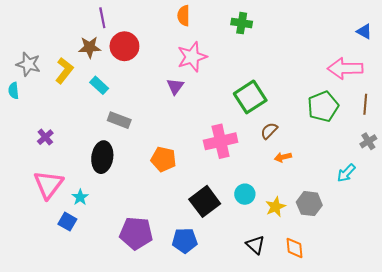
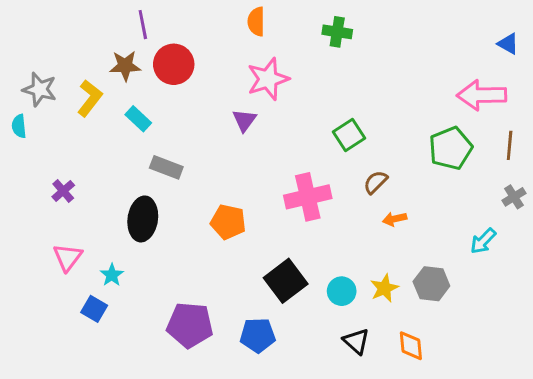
green square: (250, 97) -> (349, 135), size x0.7
pink triangle: (48, 185) -> (68, 257), size x0.7
cyan circle: (245, 194) -> (342, 291), moved

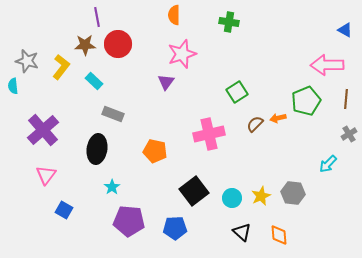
purple cross: (63, 191) -> (43, 130), size x2.0
orange arrow: (395, 219) -> (278, 118), moved
cyan star: (112, 275) -> (112, 187), moved

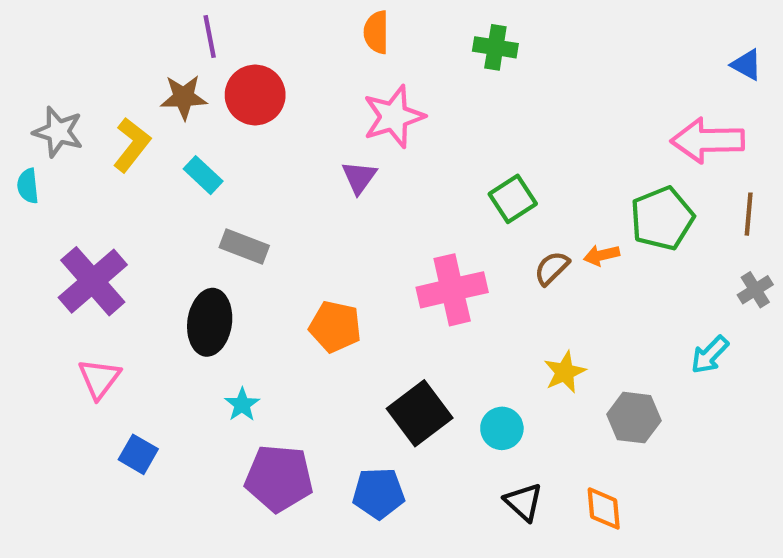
yellow star: (261, 196) -> (565, 372), moved

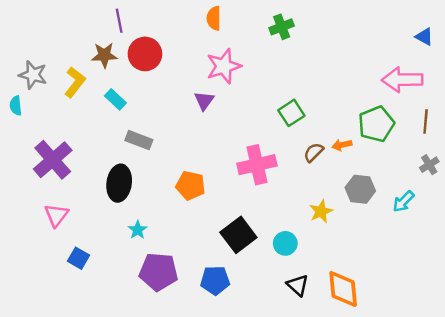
green cross: (495, 47) -> (282, 27), turned -30
gray hexagon: (634, 418) -> (360, 189), moved
orange diamond: (604, 508) -> (343, 289), size x1.5

